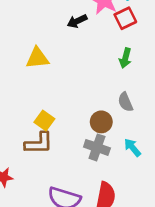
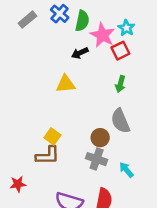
yellow triangle: (37, 58) -> (66, 84), moved
gray semicircle: (125, 102) -> (120, 121), size x1.5
cyan arrow: (132, 147) -> (126, 170), moved

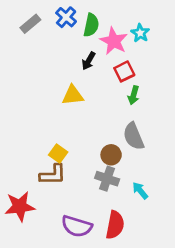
red square: (120, 51) -> (124, 71), moved
black arrow: (80, 53) -> (89, 61), turned -35
red star: (18, 184) -> (20, 206), size x1.6

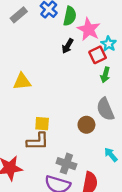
cyan star: (140, 33) -> (109, 44), moved
yellow triangle: (73, 95) -> (22, 81), moved
yellow square: (58, 153) -> (42, 124), turned -32
gray cross: (107, 179) -> (66, 164), moved

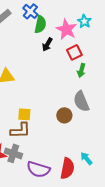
green semicircle: (70, 16) -> (40, 24), moved
cyan star: (109, 44) -> (84, 21), moved
cyan arrow: (111, 155) -> (86, 158), moved
gray cross: (66, 164) -> (13, 153), moved

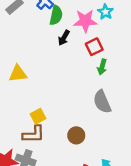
pink star: (66, 29) -> (85, 21), turned -30
yellow square: (24, 114) -> (38, 116), turned -32
brown circle: (64, 115) -> (76, 135), moved

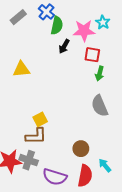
red square: (94, 47) -> (92, 55), turned 35
yellow triangle: (18, 74) -> (21, 69), moved
brown circle: (76, 135) -> (81, 149), moved

